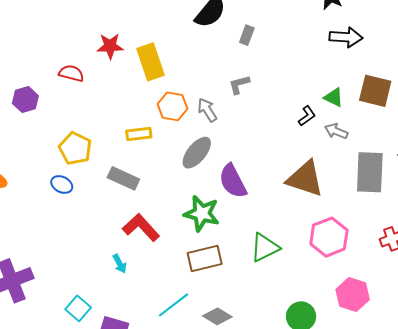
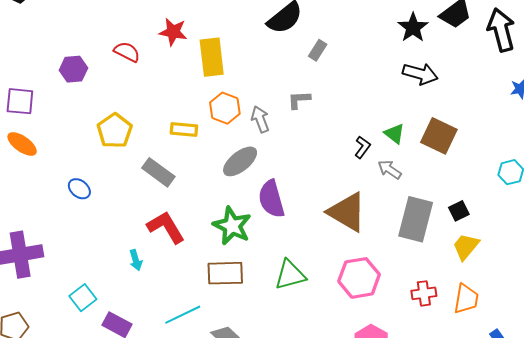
black L-shape: (307, 116) -> (363, 147), turned -30
blue ellipse: (62, 185) -> (79, 189), moved

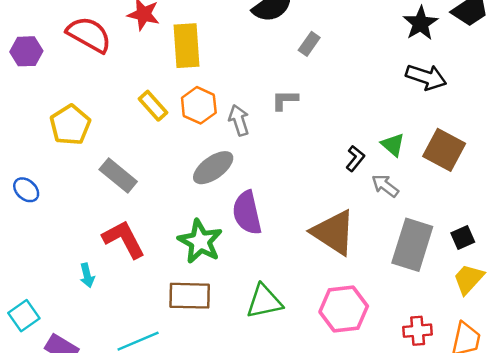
red semicircle: (127, 52) -> (89, 35), size x1.5
yellow rectangle: (184, 130) -> (153, 106), moved, turned 40

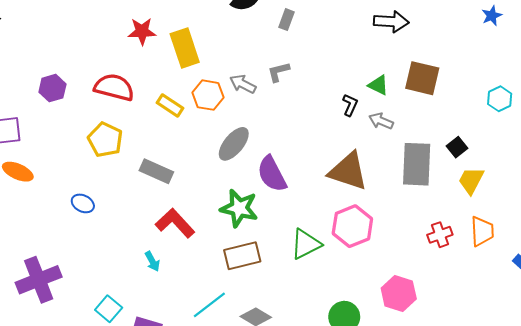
red semicircle: (89, 35) -> (114, 87), moved
gray arrow: (239, 120) -> (243, 84), moved, turned -30
pink hexagon: (344, 309) -> (352, 226), moved

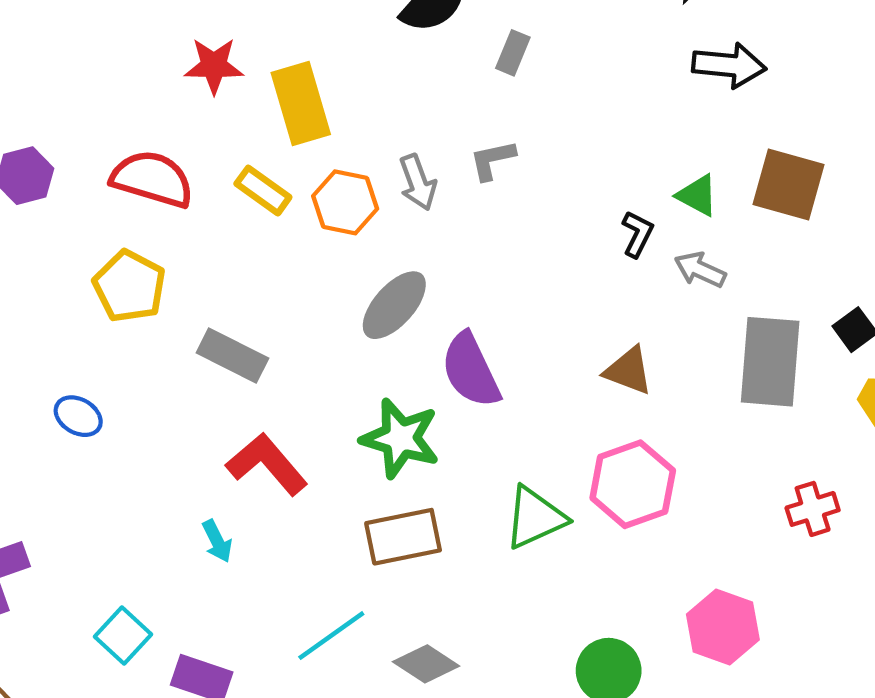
gray arrow: (243, 84) -> (418, 182), turned -140
yellow rectangle: (170, 105) -> (263, 190), moved
brown triangle: (348, 171) -> (628, 371), size x0.6

